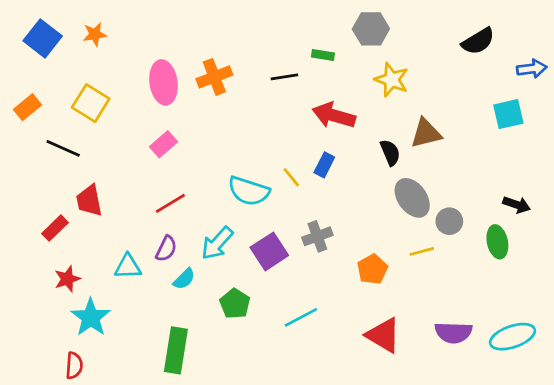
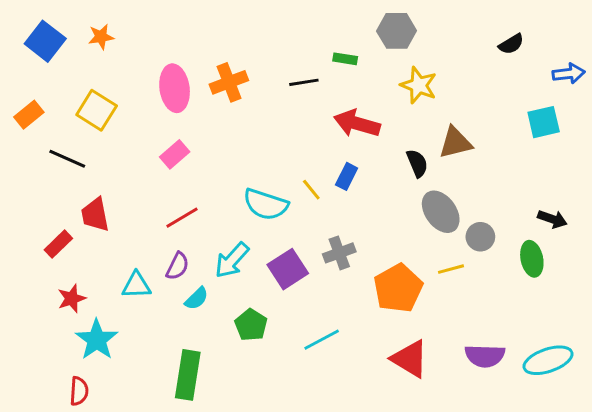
black semicircle: (478, 41) -> (511, 44), size x0.7
orange pentagon: (372, 269) -> (398, 288), size x1.5

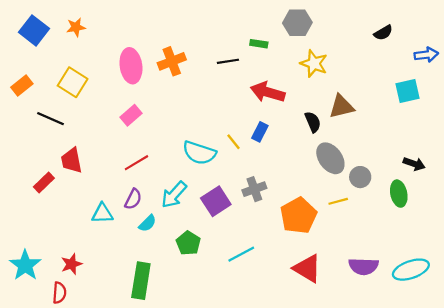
red star: (72, 298) -> (71, 264), moved
cyan star: (97, 340) -> (25, 265), moved

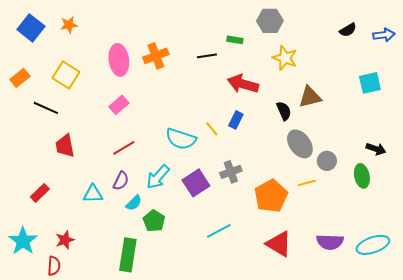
blue arrow: (426, 55) -> (384, 35), moved
red rectangle: (44, 183) -> (40, 193), moved
green pentagon: (188, 243) -> (154, 221), moved

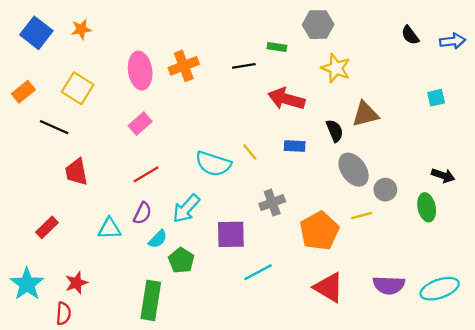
black semicircle: (348, 30) -> (410, 35), turned 84
cyan square: (370, 83) -> (436, 98), size x0.7
blue rectangle: (236, 120) -> (295, 146), moved, turned 66
purple square: (196, 183) -> (231, 234), moved, turned 32

